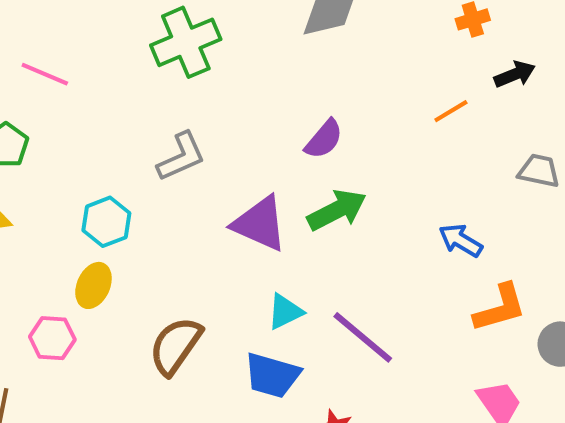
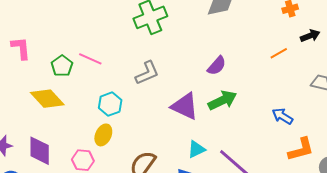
pink line: (45, 74) -> (90, 59), moved

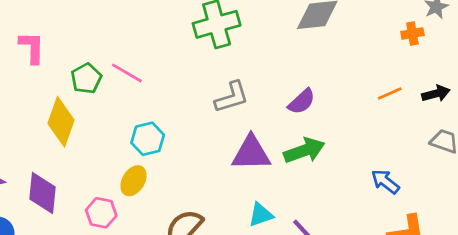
black arrow: (310, 36) -> (436, 94), moved
gray L-shape: (147, 73) -> (232, 97), moved
yellow diamond: (47, 99) -> (61, 122), turned 56
purple triangle: (185, 106) -> (251, 153), turned -32

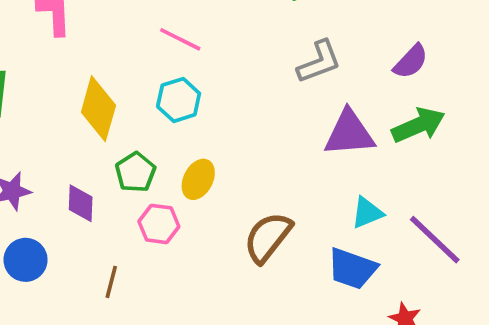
green pentagon: (86, 78) -> (135, 172), moved
cyan hexagon: (148, 139) -> (179, 100), moved
purple diamond: (43, 193) -> (81, 203), size x0.7

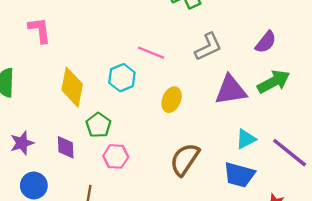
pink line: (180, 39) -> (151, 53), moved
yellow ellipse: (198, 179) -> (172, 100), moved

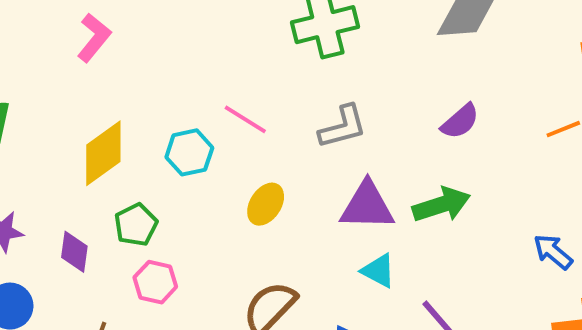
pink L-shape: (40, 30) -> (94, 38), moved, turned 36
purple semicircle: (266, 42) -> (460, 121), moved
yellow diamond: (72, 87) -> (103, 153), turned 33
cyan triangle: (246, 139) -> (378, 271), moved, turned 45

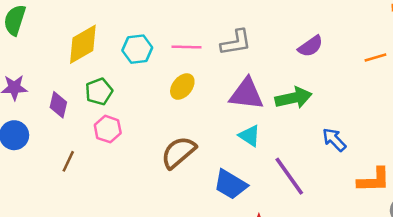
pink line: (245, 119) -> (186, 47), moved, turned -36
blue arrow: (553, 252) -> (334, 140), moved

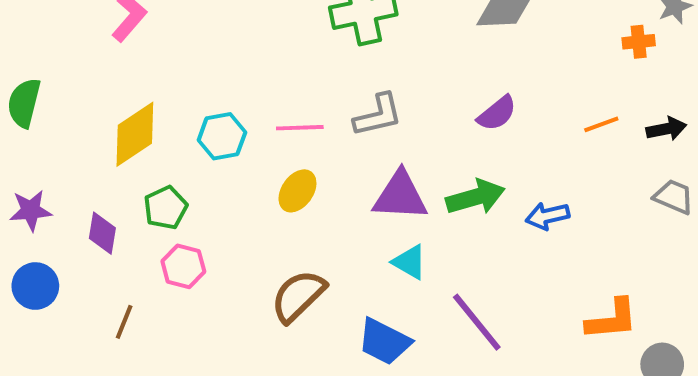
blue arrow: (334, 140) -> (547, 216), moved, turned -55

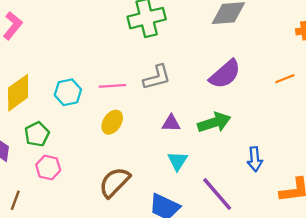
purple semicircle: (497, 113) -> (225, 74), size x1.4
purple triangle: (400, 196) -> (171, 123), size x0.6
blue arrow: (547, 216) -> (255, 159), moved, turned -80
cyan triangle: (410, 262) -> (178, 161), turned 35

